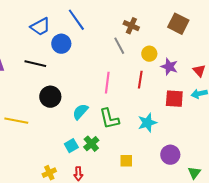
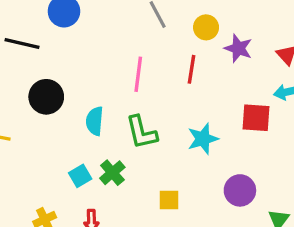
red square: (174, 99) -> (256, 118), moved
cyan semicircle: (80, 112) -> (95, 121), turned -36

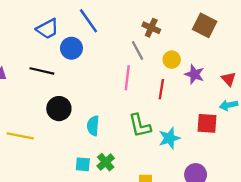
pink line: (138, 74) -> (127, 78), moved
green L-shape: (141, 132) -> (140, 126), moved
cyan square: (80, 176) -> (83, 164), turned 35

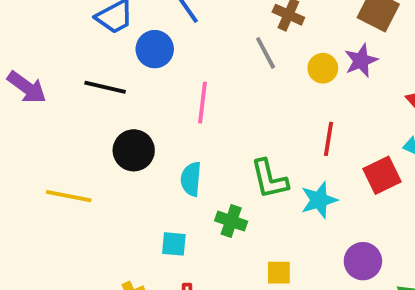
purple star: (194, 74) -> (361, 61), moved, turned 30
pink line: (127, 78) -> (202, 103), moved
red line: (161, 89) -> (329, 139), moved
red square: (207, 123) -> (382, 175), turned -30
green cross: (106, 162) -> (231, 221), moved, turned -30

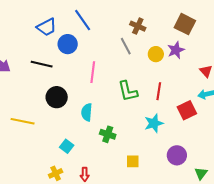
green L-shape: (269, 179) -> (128, 91), moved
cyan square: (174, 244) -> (67, 146), moved, turned 32

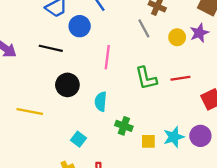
red line: (159, 91) -> (180, 78), turned 72
cyan star: (154, 123) -> (174, 137), moved
purple circle: (177, 155) -> (200, 136), moved
yellow square: (133, 161) -> (148, 141), moved

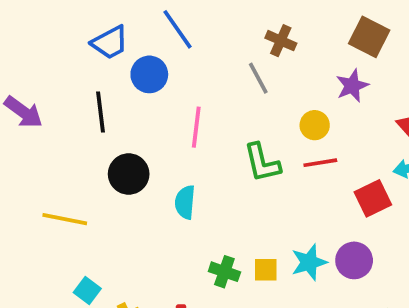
yellow circle: (177, 37) -> (315, 125), moved
black line: (51, 48) -> (100, 112), turned 70
green cross: (124, 126) -> (224, 272), moved
cyan square: (79, 139) -> (87, 291), moved

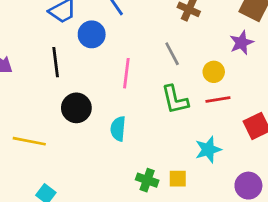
gray line: (258, 78) -> (172, 54), moved
purple circle: (354, 260) -> (248, 186), moved
cyan star: (309, 262) -> (208, 150), moved

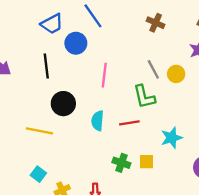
gray line: (172, 54) -> (153, 69), moved
red line: (218, 100) -> (129, 123), moved
yellow line: (29, 141) -> (39, 131), moved

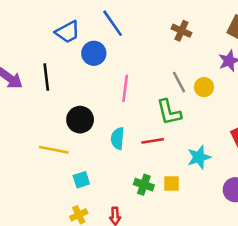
black line: (46, 66) -> (46, 77), moved
cyan square: (38, 174) -> (81, 180), moved, turned 35

